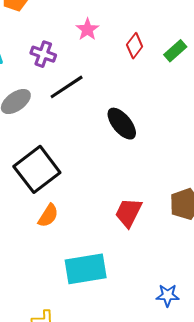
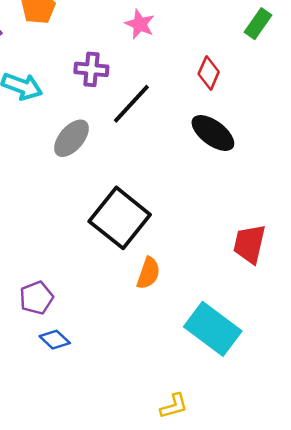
red diamond: (135, 46) -> (209, 73), moved
cyan rectangle: (86, 269) -> (213, 329), turned 60

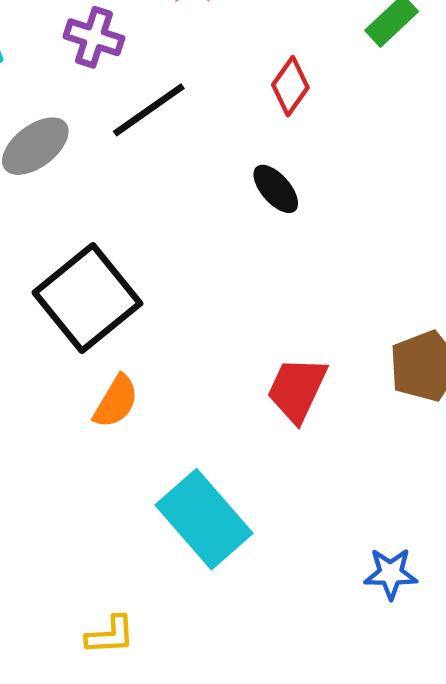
black ellipse: (213, 133) -> (276, 189), size x0.7

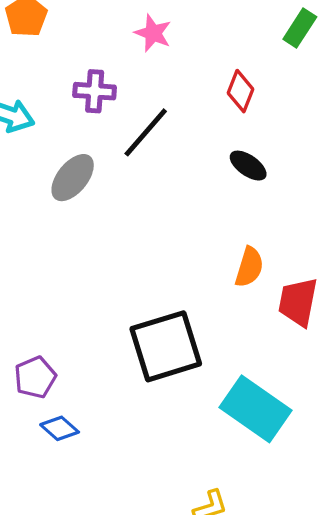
black square: (87, 298) -> (166, 346), moved, turned 36
orange semicircle: (116, 402) -> (249, 267), moved

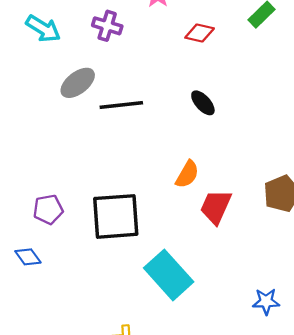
red diamond: (241, 91) -> (200, 33), moved, turned 68
black line: (146, 132) -> (121, 105), moved, turned 30
purple pentagon: (35, 377) -> (48, 209), moved

